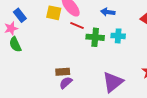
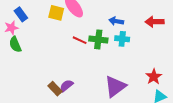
blue arrow: (108, 12) -> (116, 21), moved
red line: (77, 26) -> (80, 40), moved
brown rectangle: (63, 72) -> (55, 89), moved, turned 48

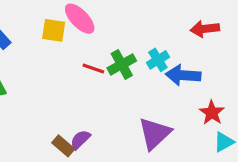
blue arrow: (116, 21) -> (183, 75), moved, size x1.5
green cross: (98, 39) -> (122, 64), turned -30
cyan cross: (122, 39) -> (158, 60), turned -32

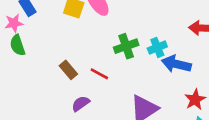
red line: (93, 68) -> (99, 74), moved
brown rectangle: (63, 146) -> (68, 70), moved

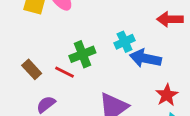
green cross: (126, 46) -> (82, 54), moved

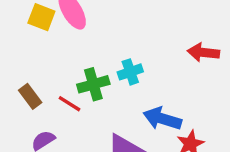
cyan cross: (125, 42) -> (130, 72), moved
blue arrow: (145, 58) -> (162, 119), moved

